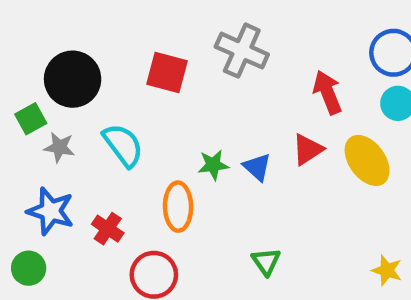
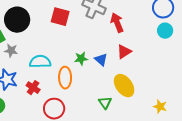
red arrow: (328, 92) -> (117, 23), moved
cyan semicircle: (123, 145) -> (40, 62), moved, turned -55
yellow ellipse: (367, 160) -> (124, 86), moved

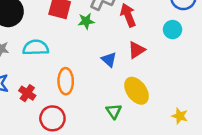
cyan circle: (165, 31) -> (173, 30), moved
green star: (81, 59) -> (86, 21), moved
cyan semicircle: (40, 62) -> (36, 48), moved

